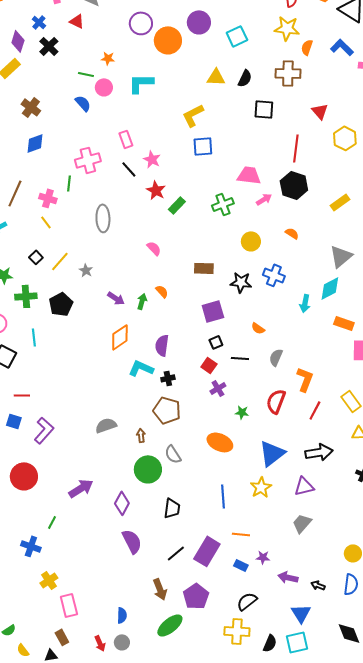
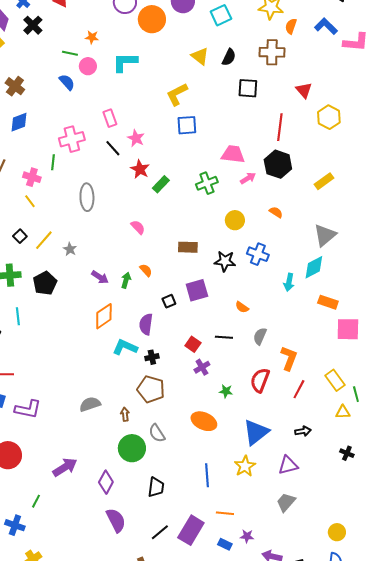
yellow triangle: (216, 77) -> (200, 56), turned 36
black square: (216, 342) -> (169, 301), moved
purple L-shape: (44, 430) -> (28, 409), turned 60
black arrow: (319, 452) -> (303, 431), size x0.6

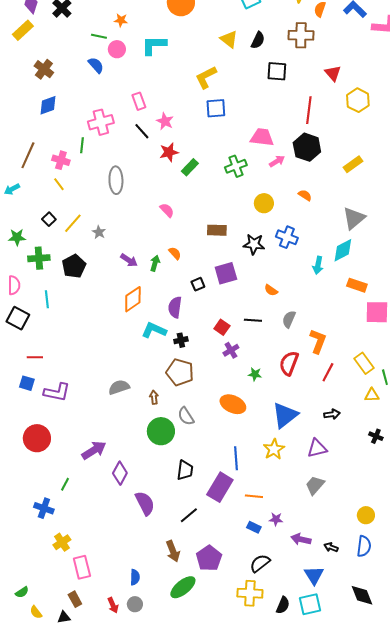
red star: (140, 169) -> (169, 152), turned 30
purple diamond: (106, 482) -> (120, 473), moved
purple rectangle: (191, 530) -> (220, 487), moved

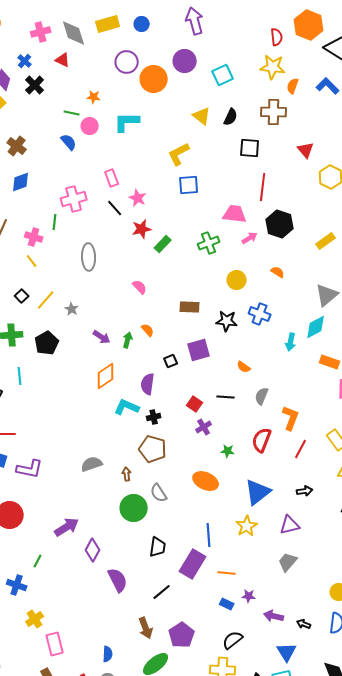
red line: (309, 110) -> (263, 187), moved

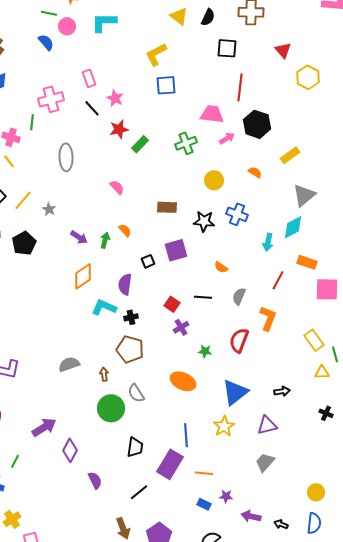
yellow rectangle: (326, 241) -> (290, 155), moved
red line: (301, 449) -> (278, 280), moved
purple semicircle: (118, 580) -> (95, 480), size x0.7

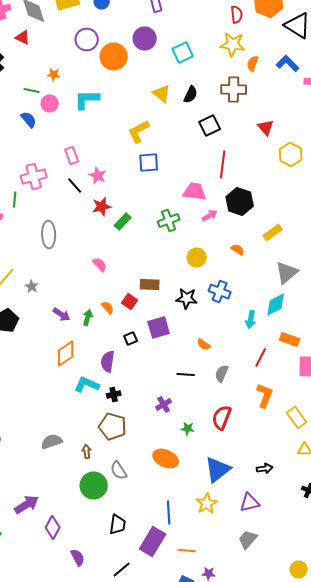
black square: (227, 48) -> (210, 126), turned -30
red square: (172, 304) -> (130, 302), moved
orange L-shape: (268, 318) -> (265, 396), moved

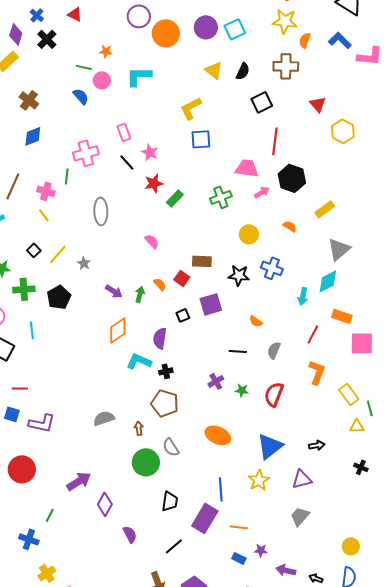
purple circle: (145, 38) -> (206, 27), moved
green star: (188, 428) -> (242, 390), moved

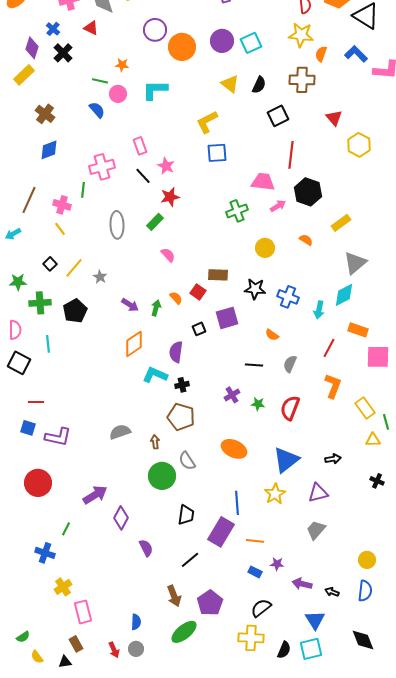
green rectangle: (175, 198) -> (155, 222), moved
blue cross: (272, 268) -> (288, 297), moved

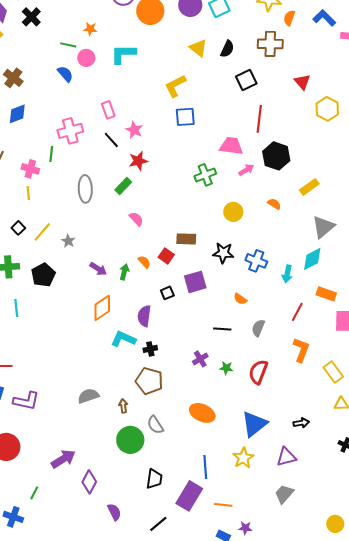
yellow line: (60, 229) -> (28, 193), turned 32

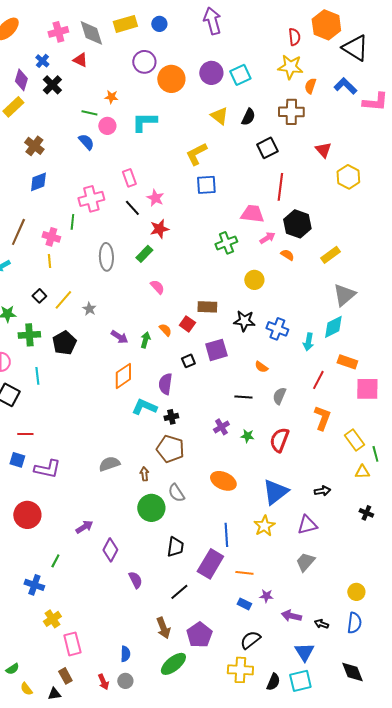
orange semicircle: (274, 204) -> (287, 255), moved
purple arrow: (63, 459) -> (84, 527), size x0.7

